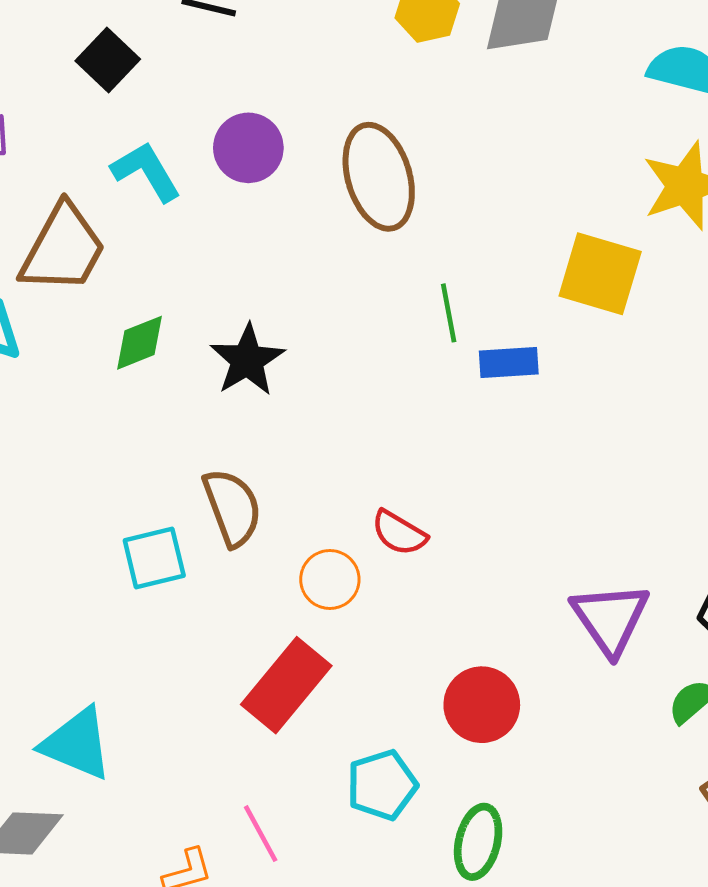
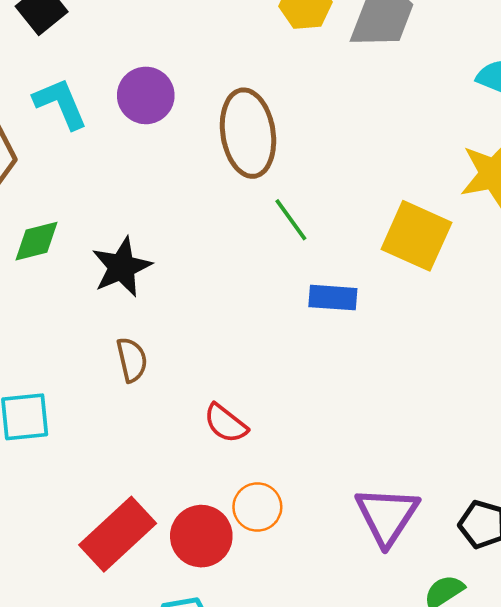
green line: (449, 313) -> (291, 220), moved, turned -33
brown semicircle: (232, 507) -> (132, 360), moved, size x0.7
orange circle: (330, 579) -> (257, 507), moved
red circle: (482, 705) -> (201, 536), moved

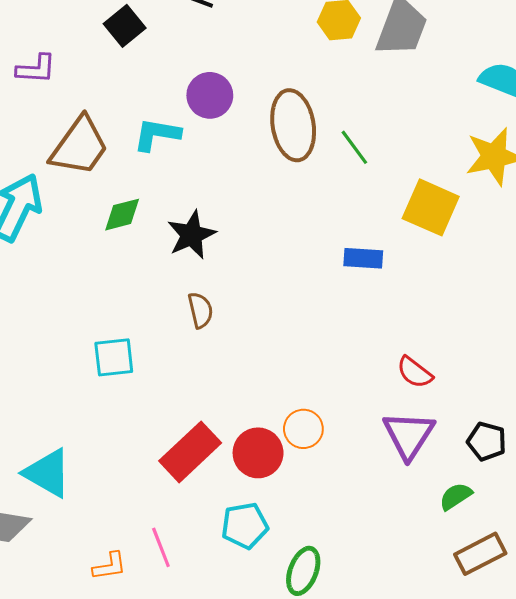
cyan L-shape: (60, 103) -> (157, 134), moved, turned -57
green line: (291, 220) -> (354, 147), moved
red semicircle: (226, 423) -> (415, 372), moved

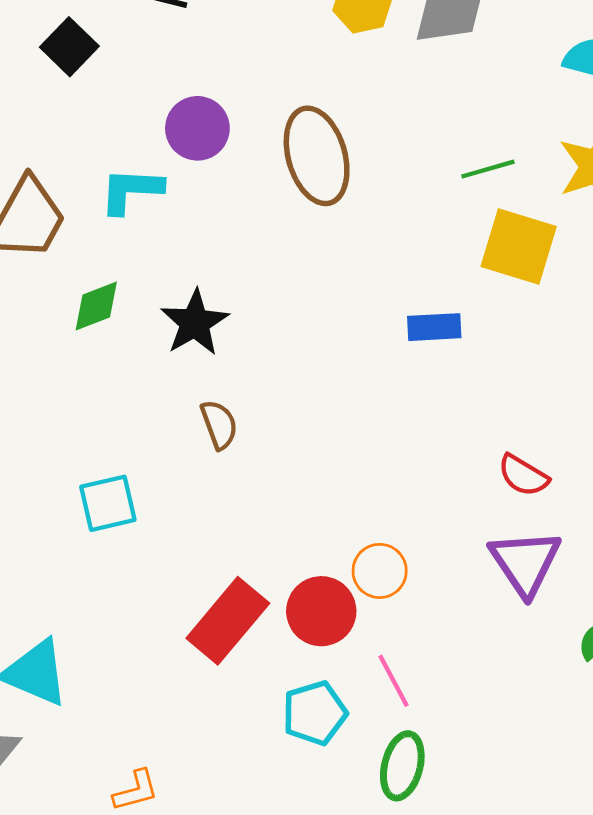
green line: (354, 147) -> (488, 169), moved, turned -63
pink line: (161, 547) -> (393, 681), moved

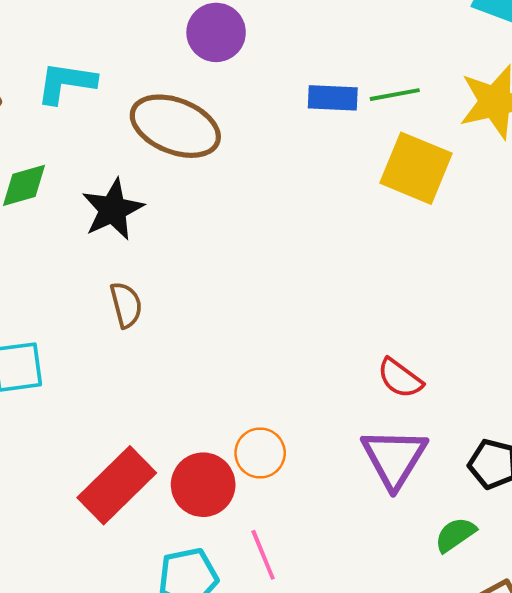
purple circle: (197, 128) -> (216, 32), moved
brown ellipse: (317, 156) -> (175, 126), moved, turned -58
blue rectangle: (434, 327) -> (333, 98), moved

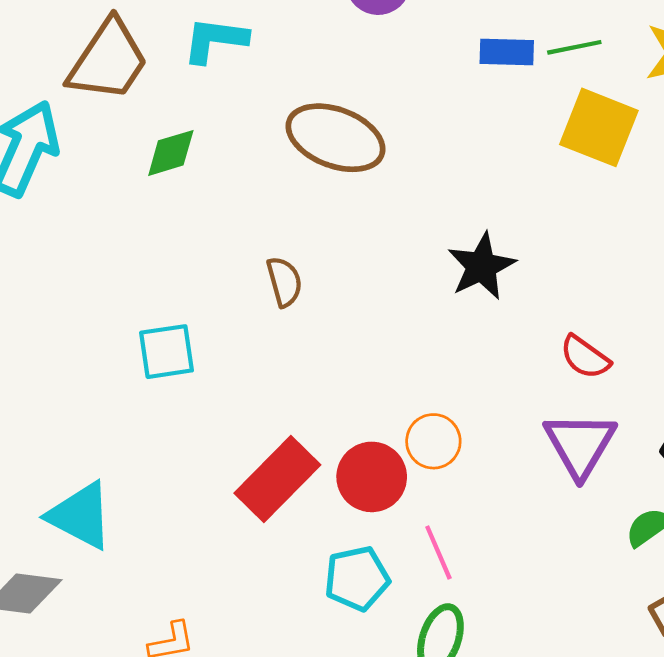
brown ellipse: (175, 126) -> (335, 138), moved
black star: (113, 209) -> (481, 266), moved

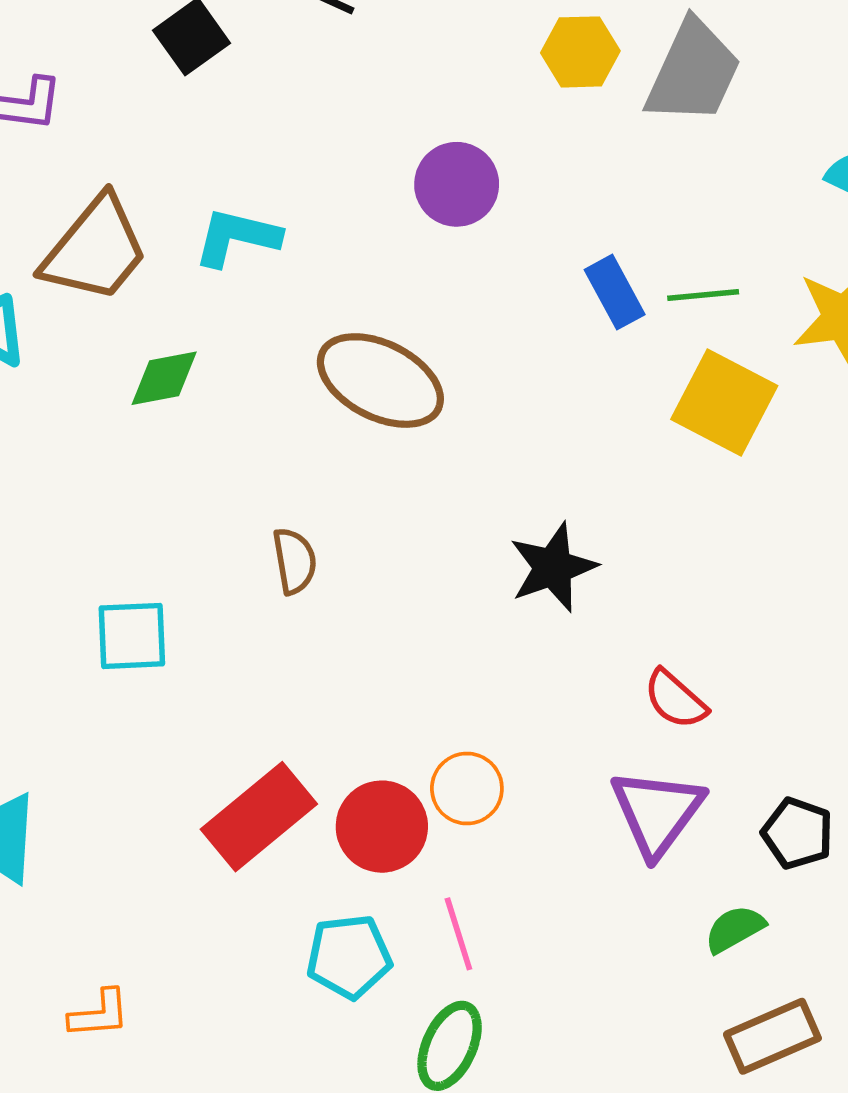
blue rectangle: (507, 52) -> (615, 292), turned 54

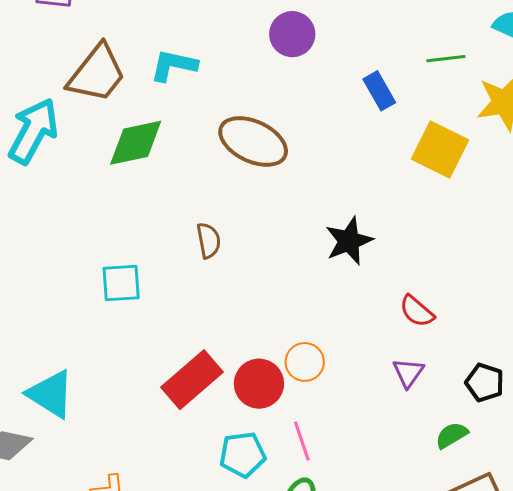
green line: (703, 295) -> (446, 59), moved
green diamond: (164, 378) -> (136, 143), size x1.5
purple triangle: (657, 812) -> (408, 373), size x0.6

